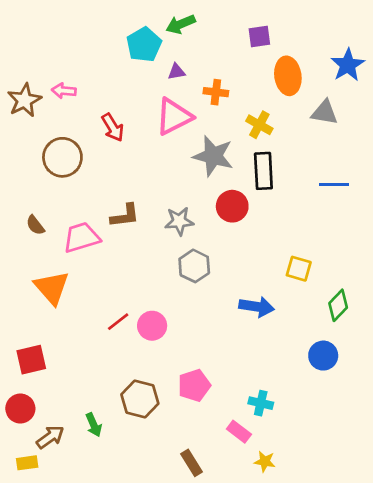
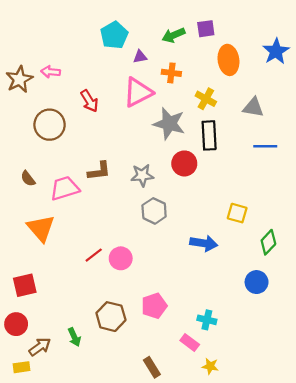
green arrow: (181, 24) -> (174, 35), moved
gray triangle: (325, 112) -> (253, 107), moved

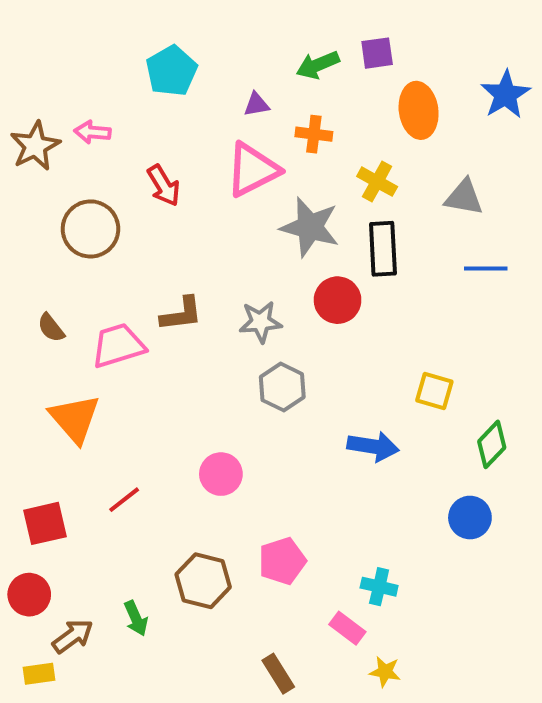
cyan pentagon: (114, 35) -> (172, 71), moved
red line: (94, 255) -> (124, 500), moved

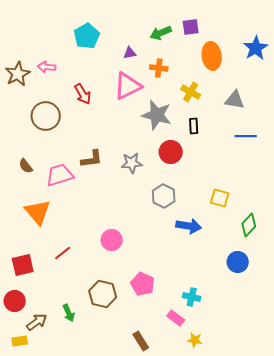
black rectangle: (383, 249) -> (194, 126), size x0.6
gray hexagon: (282, 387) -> (164, 196), moved
pink pentagon: (282, 561) -> (143, 284), turned -30

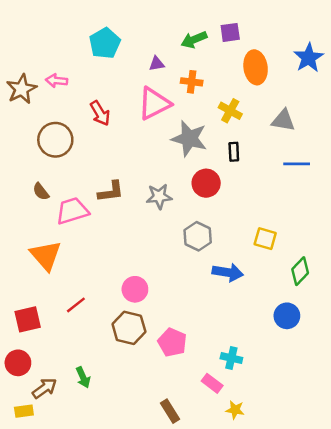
brown semicircle: (26, 166) -> (41, 192), moved
brown hexagon: (103, 294) -> (129, 328), moved

